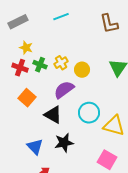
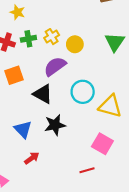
yellow star: (26, 48) -> (17, 12), moved
green cross: (40, 65) -> (28, 39), turned -32
orange square: (27, 98) -> (14, 75), turned 30

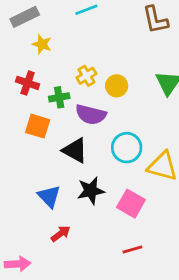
green cross: (28, 39) -> (59, 97), moved
purple semicircle: (55, 66) -> (91, 115), turned -130
orange square: (14, 75) -> (38, 126), turned 36
pink square: (102, 144) -> (131, 204), moved

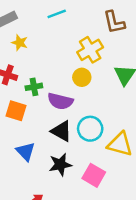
yellow cross: (86, 76) -> (90, 50), moved, size x1.5
black triangle: (75, 150) -> (61, 131), moved
blue triangle: (49, 196) -> (26, 151), moved

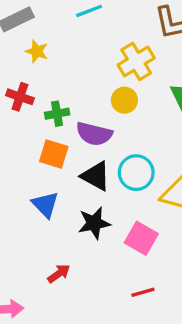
orange square: (16, 111) -> (54, 154), moved

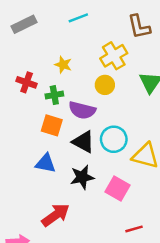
yellow star: (37, 51) -> (63, 65), moved
blue triangle: (45, 205) -> (45, 163), turned -35
red arrow: (59, 274) -> (56, 215), size x1.6
red line: (143, 292) -> (134, 229), moved

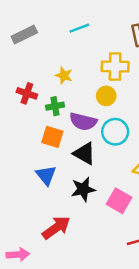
yellow cross: (114, 56) -> (115, 67), turned 32
cyan circle: (114, 139) -> (115, 132), moved
blue triangle: (45, 163) -> (46, 175), turned 40

